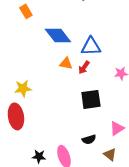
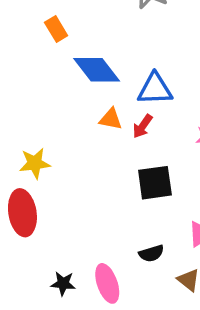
orange rectangle: (26, 11) -> (56, 29), moved

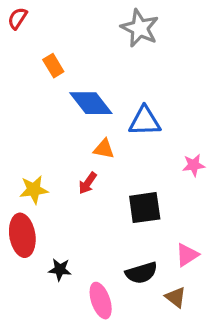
red arrow: (143, 126) -> (88, 183), moved
black semicircle: (151, 253) -> (141, 273), size x1.4
black star: (63, 283) -> (60, 270), moved

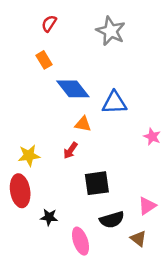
red semicircle: (17, 18) -> (49, 23), moved
pink star: (194, 165) -> (152, 137), turned 30
black square: (145, 208) -> (97, 183), moved

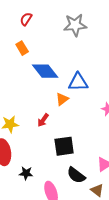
gray star: (111, 31) -> (75, 25), turned -30
orange triangle: (83, 124) -> (62, 99), moved, turned -48
black semicircle: (112, 220) -> (76, 175), turned 54

